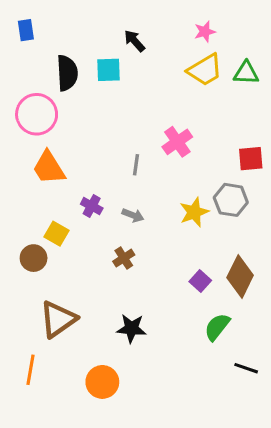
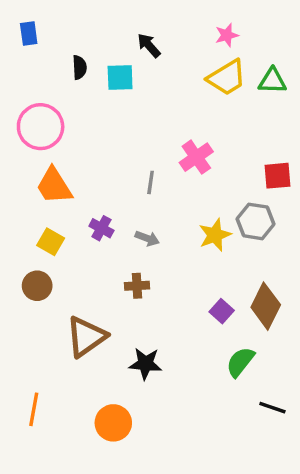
black semicircle: (67, 73) -> (79, 67), moved, size x0.6
yellow square: (56, 234) -> (51, 242), moved
brown cross: (124, 258) -> (137, 286), turned 30
brown triangle: (58, 319) -> (86, 337), moved

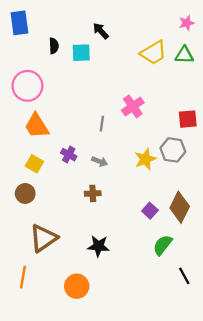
blue rectangle: (29, 34) -> (19, 23), size x1.5
pink star: (227, 35) -> (187, 23), moved
brown triangle: (86, 337) -> (43, 238), moved
black line: (272, 408) -> (184, 276), turned 42

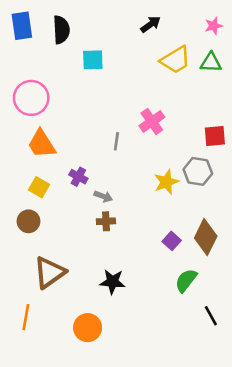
black arrow: (101, 31) -> (151, 24), moved, turned 96
black semicircle: (54, 46) -> (61, 30), moved, size x1.5
gray arrow: (100, 161) -> (103, 196), moved

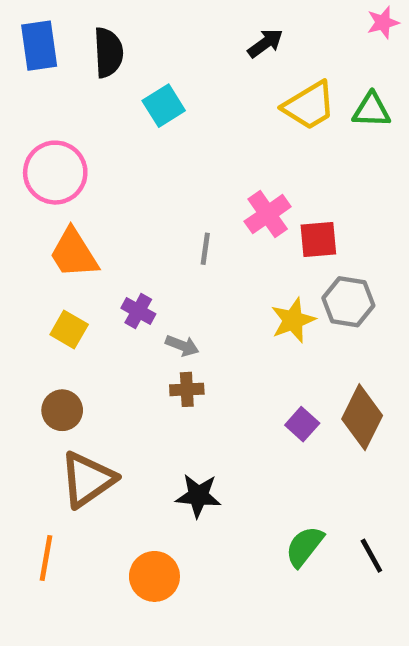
pink star: (214, 26) -> (383, 22), moved
cyan square: (93, 60) -> (164, 106), turned -30
red square: (215, 136) -> (318, 239), moved
brown circle: (29, 221) -> (62, 410), moved
green semicircle: (186, 280) -> (305, 546), moved

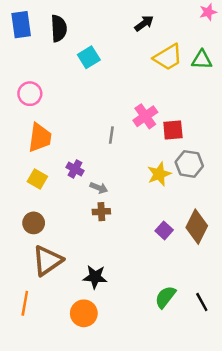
pink circle: (55, 173) -> (30, 94), size x0.7
orange trapezoid: (74, 253) -> (40, 138), turned -140
black star: (198, 496) -> (95, 277), moved

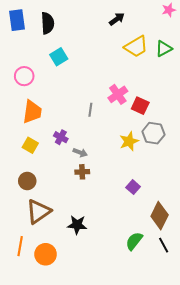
cyan square: (89, 57) -> (59, 57), moved
green triangle: (202, 60) -> (164, 49), turned -30
red square: (173, 130) -> (140, 106), turned 30
brown diamond: (197, 227) -> (160, 216), moved
orange circle: (84, 313) -> (46, 254), moved

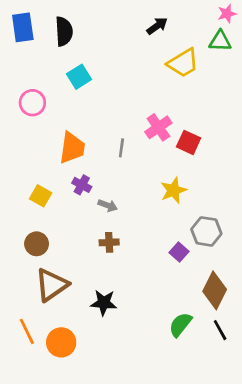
green triangle: (164, 49) -> (220, 41), moved, turned 30
orange trapezoid: (32, 112) -> (72, 148), moved
gray hexagon: (153, 133) -> (206, 231), moved
brown cross: (82, 172) -> (109, 242), moved
orange line: (20, 246) -> (27, 331), turned -36

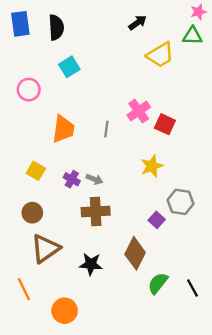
purple cross: (82, 185) -> (72, 179), moved
brown cross: (109, 242) -> (96, 211), size x1.6
brown diamond: (215, 290) -> (135, 253), moved
orange circle: (61, 342) -> (65, 311), moved

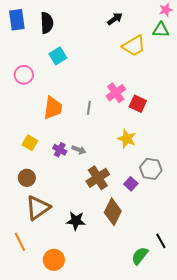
yellow star: (152, 166) -> (127, 139), turned -30
brown cross: (96, 211) -> (98, 178), moved, turned -30
green semicircle: (158, 283) -> (140, 256), moved

